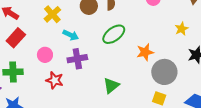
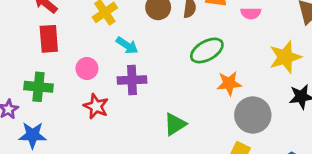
yellow star: (182, 29) -> (285, 57), size x1.6
green ellipse: (114, 34) -> (207, 50), moved
red rectangle: (16, 38) -> (49, 39), turned -54

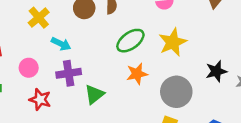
yellow star: (285, 57) -> (173, 42), moved
orange star: (229, 83) -> (137, 74), moved
green triangle: (175, 124) -> (94, 94), moved

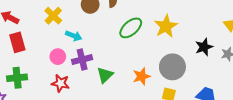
pink circle: (29, 68) -> (58, 57), moved
orange star: (137, 74) -> (142, 76), moved

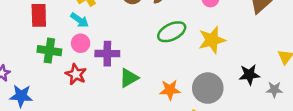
cyan arrow: (74, 36) -> (80, 20), moved
green cross: (17, 78) -> (49, 51), moved

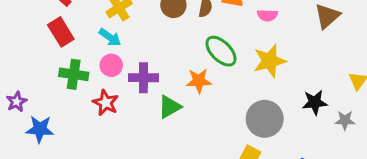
red rectangle: (39, 15) -> (61, 32), turned -30
green ellipse: (172, 32) -> (221, 51), turned 72
orange star: (170, 90) -> (199, 81), moved

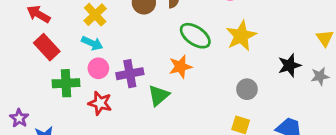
gray circle: (265, 119) -> (247, 89), size x0.6

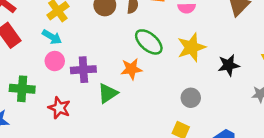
black star: (289, 65) -> (229, 65), moved
green cross: (66, 83) -> (22, 89), moved
red star: (100, 103) -> (59, 108), moved

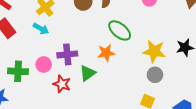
yellow star: (191, 47) -> (154, 51), moved, turned 30
pink circle: (55, 61) -> (44, 64), moved
red star: (59, 108) -> (62, 84), moved

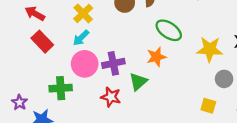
cyan arrow: (41, 29) -> (81, 38), turned 112
pink circle: (44, 64) -> (85, 64), moved, size x1.5
gray circle: (155, 75) -> (224, 79), moved

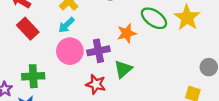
yellow star: (210, 49) -> (187, 18), moved, turned 30
orange star: (156, 57) -> (127, 33), moved
green cross: (61, 88) -> (33, 76), moved

